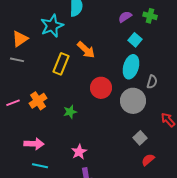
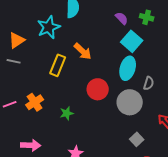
purple semicircle: (125, 17) -> (122, 18), turned 80
cyan square: (135, 40) -> (132, 41), size x1.5

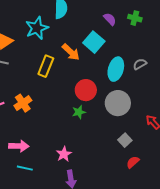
cyan square: (132, 41) -> (94, 42), moved
gray semicircle: (149, 83) -> (140, 64), moved, turned -136
green star: (67, 113) -> (79, 112), moved

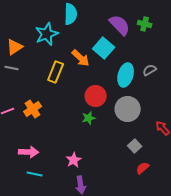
purple semicircle: (110, 19) -> (120, 25), size x1.6

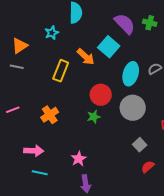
cyan star: (47, 34) -> (52, 33), size x0.6
orange cross: (33, 109) -> (50, 115), moved

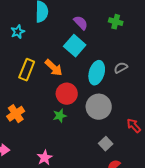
purple semicircle: (125, 24) -> (81, 23), moved, size x0.7
orange arrow: (86, 57) -> (54, 68), moved

